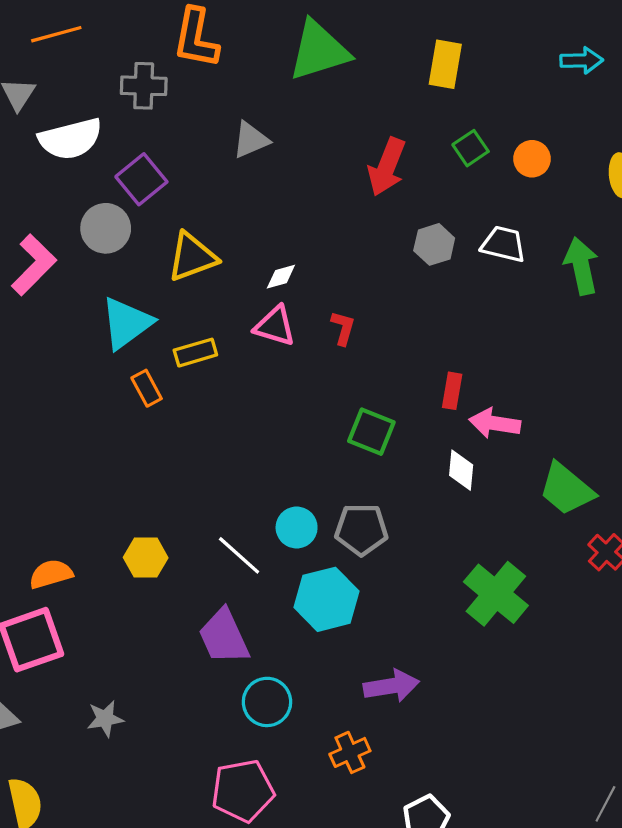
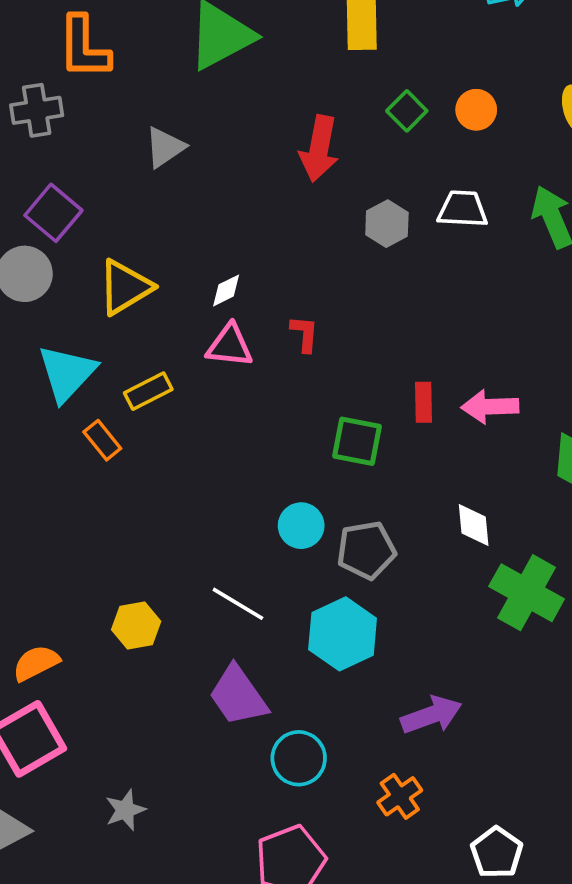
red rectangle: (452, 391) -> (423, 402), moved
white diamond: (461, 470) -> (474, 525), moved
cyan circle: (297, 527) -> (301, 526), moved

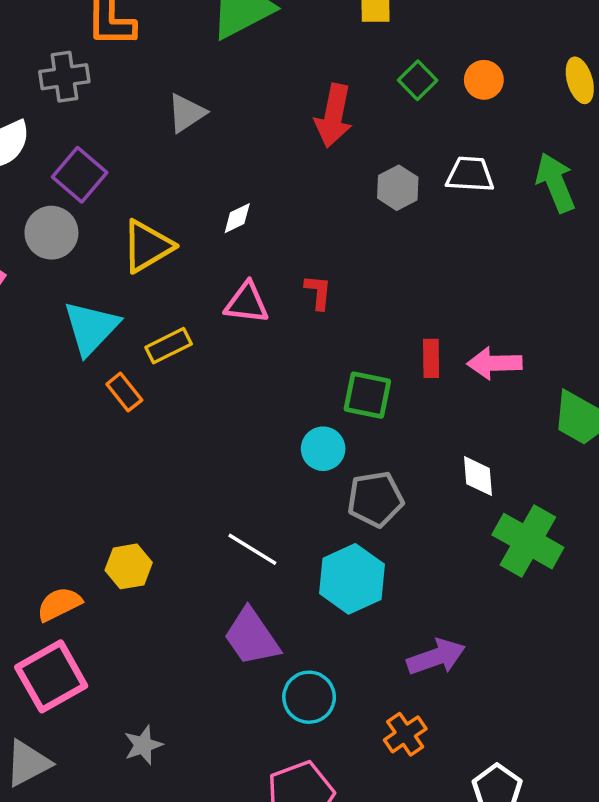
white diamond: (226, 290) -> (237, 218), moved
cyan circle: (301, 526) -> (323, 449), moved
yellow hexagon: (136, 625) -> (129, 566), moved

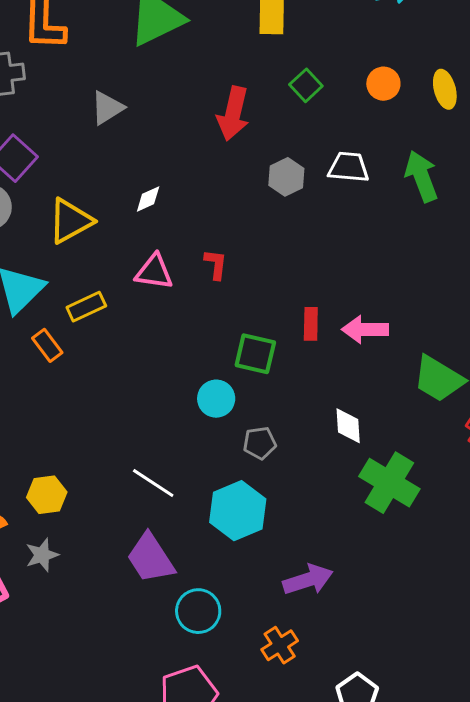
orange circle: (484, 80) -> (383, 84), moved
gray pentagon: (375, 499) -> (260, 443), size x0.7
gray star: (143, 745) -> (42, 555), moved

